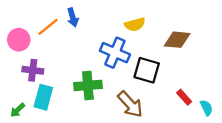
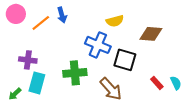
pink circle: (19, 40) -> (16, 14), moved
cyan semicircle: (206, 108) -> (176, 83), moved

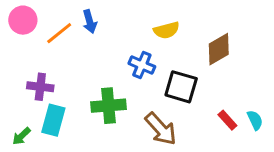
brown diamond: (151, 34) -> (219, 49), turned -35
blue cross: (98, 45) -> (142, 65), size x0.7

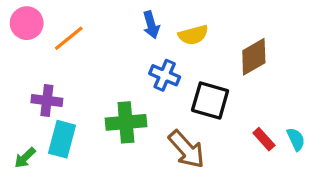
blue arrow: (90, 22) -> (151, 25), moved

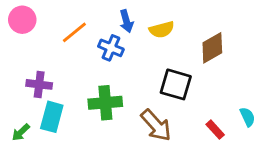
orange line: (69, 38) -> (74, 32), moved
blue cross: (165, 75) -> (111, 48), moved
red rectangle: (264, 139) -> (215, 130), moved

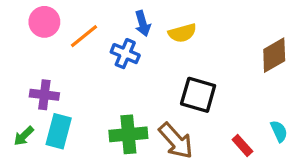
pink circle: (22, 20) -> (44, 22), moved
brown diamond: (212, 48) -> (274, 55), moved
green cross: (105, 103) -> (128, 134), moved
green arrow: (21, 132) -> (24, 136), moved

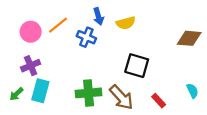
pink circle: (44, 22) -> (31, 32), moved
brown diamond: (274, 55) -> (189, 38), turned 35
purple cross: (44, 95) -> (31, 66), turned -30
red rectangle: (242, 145) -> (159, 101), moved

